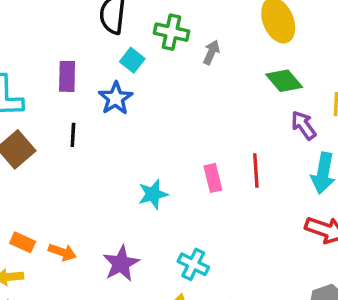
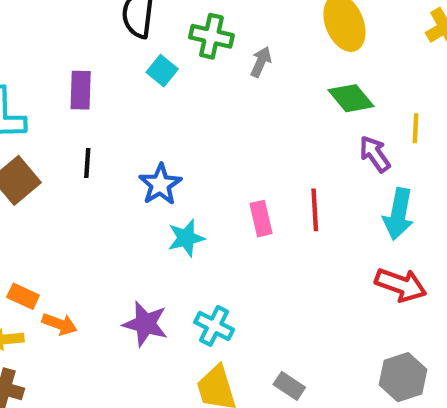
blue star: (116, 98) -> (160, 184), moved
orange arrow: (62, 252) -> (60, 324), moved
purple star: (121, 263) -> (145, 324), turned -30
cyan cross: (193, 264) -> (214, 326), moved

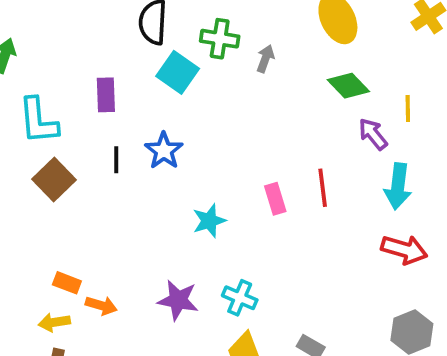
cyan square: (162, 71) -> (178, 72), size x1.5
blue star: (160, 184) -> (164, 151), moved

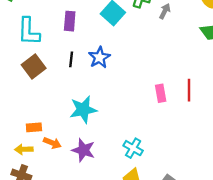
cyan star: (209, 221) -> (83, 110), moved, size x1.4
orange rectangle: (67, 283) -> (34, 127), turned -32
purple star: (178, 300) -> (83, 150), moved

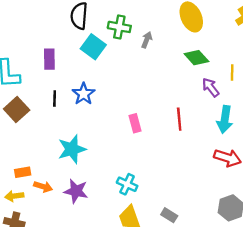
pink rectangle: (161, 93) -> (135, 123), moved

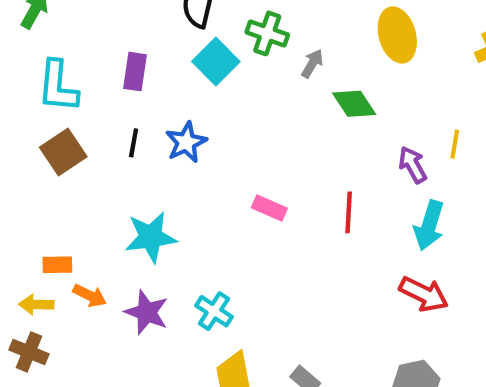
green diamond: (196, 58) -> (354, 104), moved
pink rectangle: (135, 123) -> (269, 208), turned -60
cyan cross: (127, 184) -> (214, 311), moved

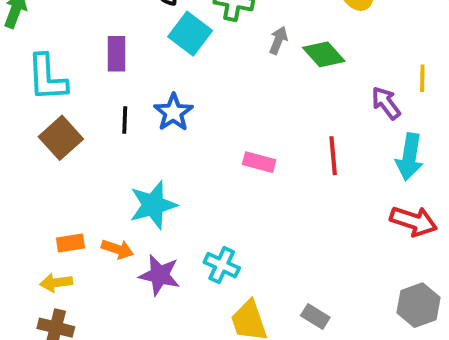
gray arrow: (312, 64) -> (278, 40), moved
orange arrow: (90, 296) -> (118, 249), moved

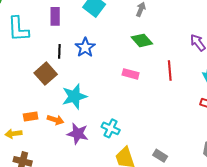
green diamond: (324, 54) -> (142, 40), moved
brown square: (61, 138) -> (46, 74), moved
yellow arrow: (56, 283) -> (13, 134), moved

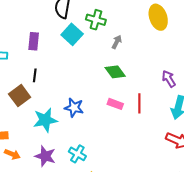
blue star: (85, 47) -> (74, 108), moved, turned -30
pink rectangle: (131, 74) -> (115, 104), moved
orange arrow: (55, 120) -> (12, 154), moved

